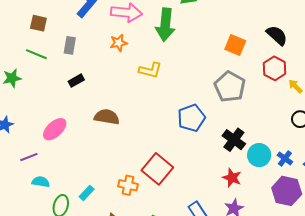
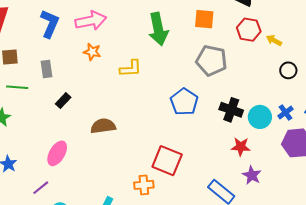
green arrow: (165, 25) -> (158, 29), moved
orange star: (119, 43) -> (92, 52), turned -30
blue cross: (285, 158) -> (286, 112), turned 35

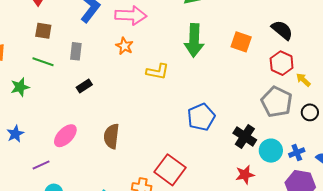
gray pentagon: (211, 60) -> (277, 102), moved
brown semicircle: (103, 126) -> (111, 136), moved, turned -90
red star: (241, 147) -> (245, 175), turned -30

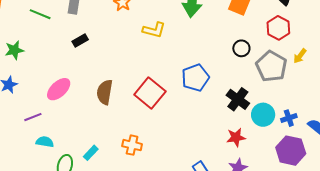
yellow arrow: (303, 80) -> (300, 56), moved, turned -98
green star: (20, 87) -> (14, 50), moved
black circle: (310, 112) -> (241, 48), moved
red square: (170, 170) -> (150, 93), moved

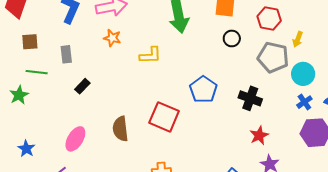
black circle: (241, 48) -> (232, 38), moved
green star: (14, 50) -> (19, 95), moved
cyan circle: (263, 115) -> (303, 74), moved

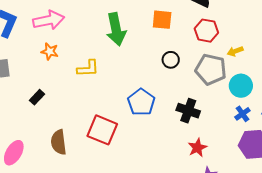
black circle: (232, 38) -> (171, 60), moved
yellow arrow: (298, 39) -> (235, 51), turned 49
black rectangle: (82, 86) -> (37, 97), moved

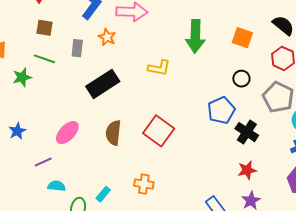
orange star: (50, 51) -> (107, 37), moved
black rectangle: (37, 97) -> (103, 84), size x2.0
blue pentagon: (141, 102) -> (221, 110), moved

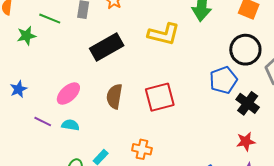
yellow L-shape: (159, 68) -> (164, 34), size x1.4
black circle: (241, 79) -> (245, 50), size x1.8
red square: (159, 131) -> (160, 97), turned 36
purple line: (43, 162) -> (43, 121), turned 48
cyan semicircle: (57, 186) -> (70, 125), moved

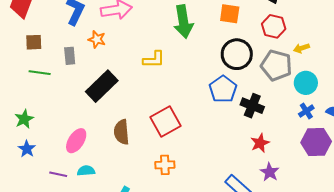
yellow L-shape: (164, 34) -> (154, 59), size x0.7
green star: (26, 36) -> (24, 119), moved
orange cross: (142, 149) -> (165, 165), moved

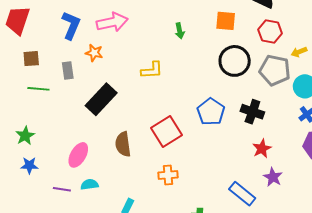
green arrow: (183, 22) -> (180, 31), size x0.5
blue pentagon: (223, 89) -> (211, 112), moved
blue star: (27, 149) -> (29, 165), turned -30

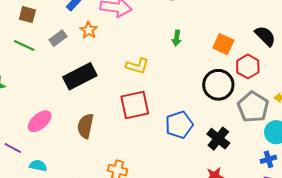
red hexagon: (270, 31) -> (248, 66), moved
gray rectangle: (68, 70) -> (58, 38), turned 42
red square: (167, 132) -> (135, 105), moved
cyan semicircle: (89, 184) -> (38, 166), moved

